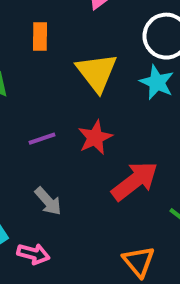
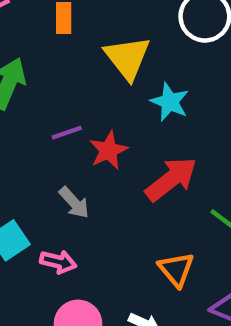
cyan star: (157, 82) -> (170, 102), moved
red star: (95, 138) -> (108, 150), moved

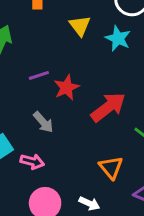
yellow triangle: (127, 58) -> (80, 26), size x0.7
cyan star: (170, 102) -> (118, 38), moved

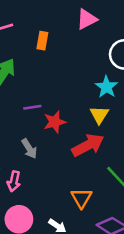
yellow triangle: (80, 26) -> (99, 115), moved
pink arrow: (32, 162) -> (14, 181), turned 78

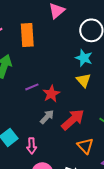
orange rectangle: (42, 41) -> (27, 35), size x1.6
red arrow: (88, 145) -> (73, 120), moved
gray arrow: (29, 149) -> (47, 117), moved, turned -91

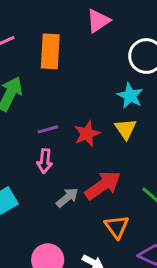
red star: (51, 94) -> (87, 134), moved
gray arrow: (47, 117) -> (67, 197), moved
pink arrow: (32, 146) -> (45, 161), moved

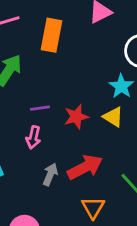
yellow triangle: (126, 129) -> (113, 117), turned -30
gray arrow: (67, 197) -> (50, 174), turned -35

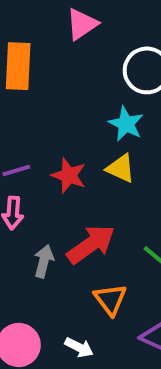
red star: (76, 117) -> (69, 175), turned -30

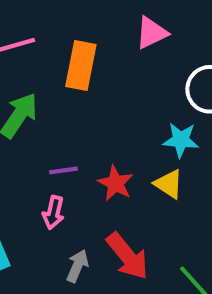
cyan star: (126, 124) -> (181, 140), turned -30
red arrow: (91, 244) -> (127, 256), turned 78

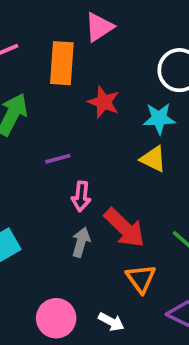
pink triangle: (151, 33) -> (99, 27), moved
red star: (116, 183) -> (104, 102), moved
pink arrow: (53, 213) -> (81, 196), moved

